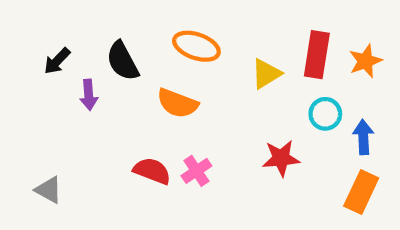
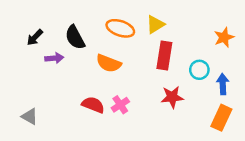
red rectangle: (317, 55) -> (164, 56), moved
yellow triangle: (266, 74) -> (155, 24), moved
purple arrow: (89, 95) -> (54, 58), turned -90

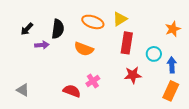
black semicircle: (75, 37) -> (58, 29), turned -144
red semicircle: (93, 105) -> (72, 91), moved

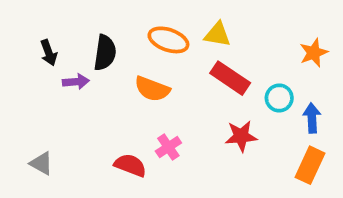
yellow triangle: (120, 19) -> (217, 34), turned 42
black arrow: (27, 29) -> (49, 53), turned -64
red rectangle: (127, 43) -> (230, 78), turned -65

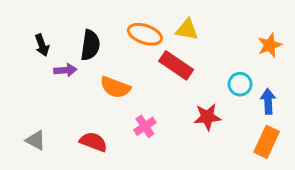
red rectangle: (230, 78) -> (176, 65), moved
orange semicircle: (152, 89) -> (115, 87), moved
red semicircle: (130, 165) -> (93, 142), moved

